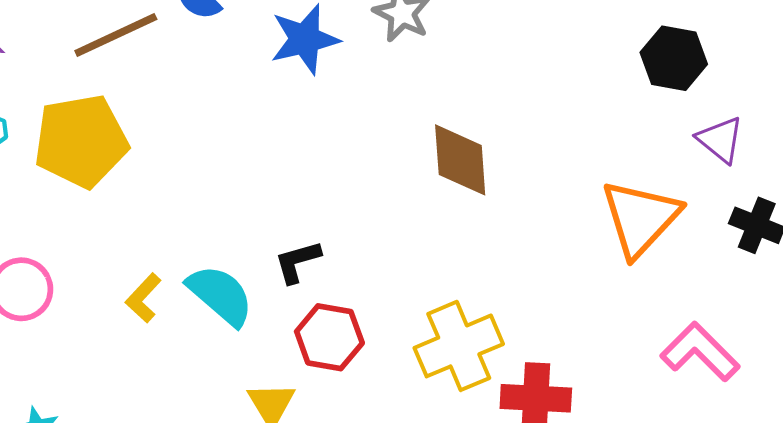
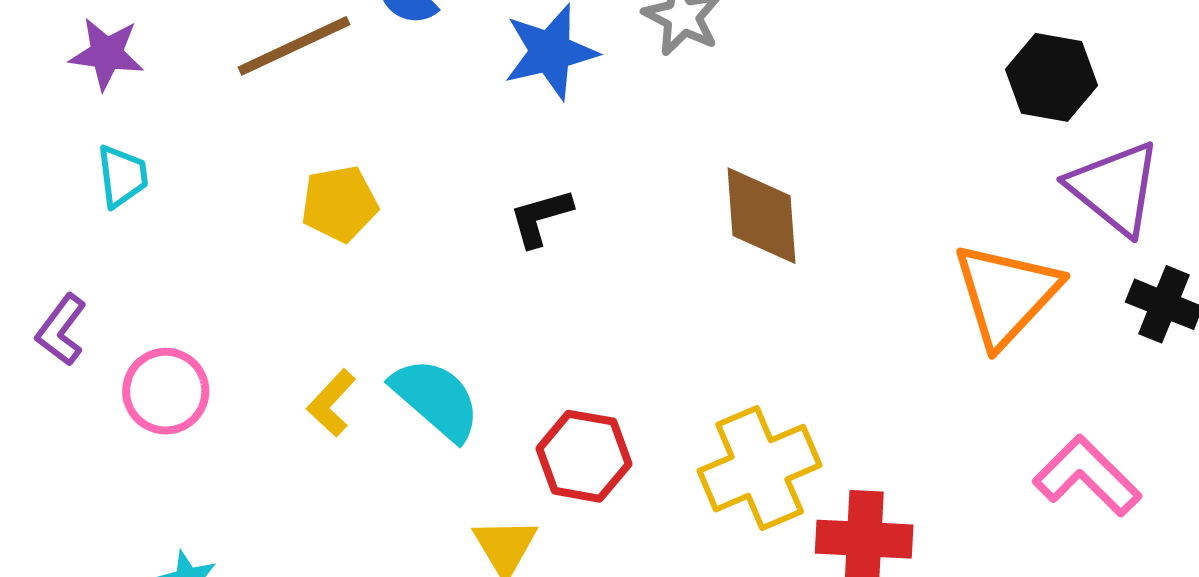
purple triangle: (720, 140) -> (1115, 188), size x1.5
yellow pentagon: (81, 141) -> (339, 204), moved, size x0.6
black L-shape: (297, 262) -> (541, 218), moved

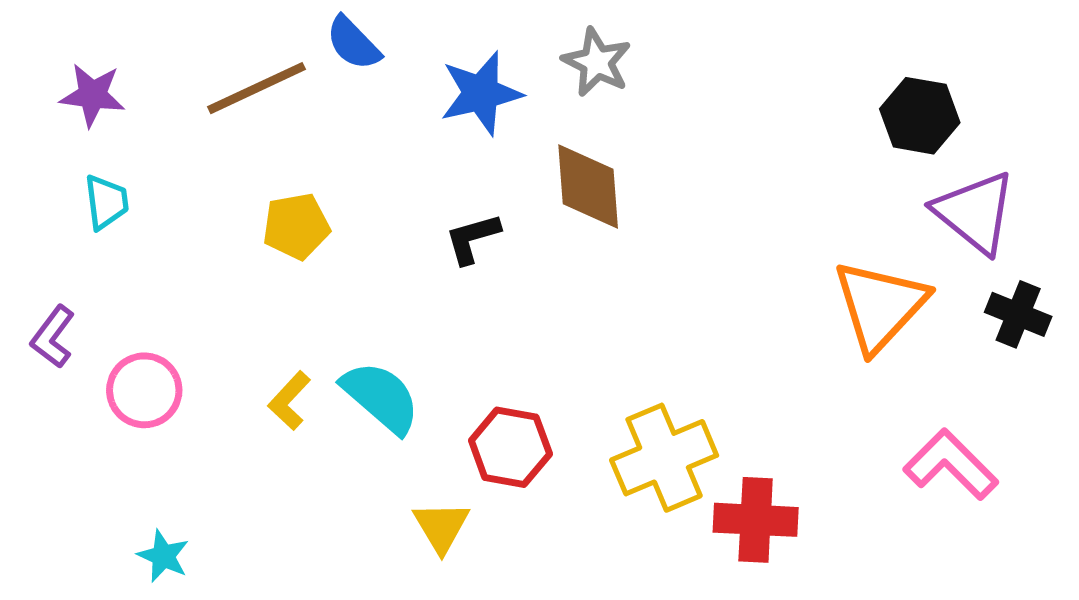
brown diamond: (762, 216) -> (588, 187), moved

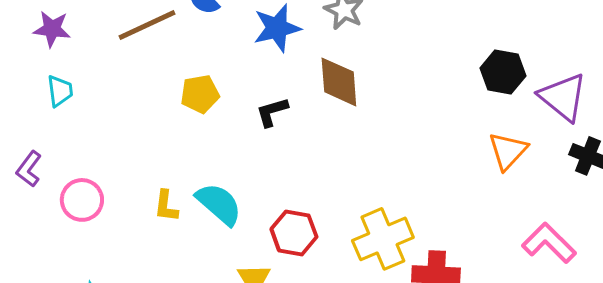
black hexagon: (920, 116) -> (503, 72), moved
yellow pentagon: (296, 226) -> (200, 94), moved
orange triangle: (880, 306) -> (508, 151), size x0.7
yellow L-shape: (289, 401) -> (166, 206), turned -36

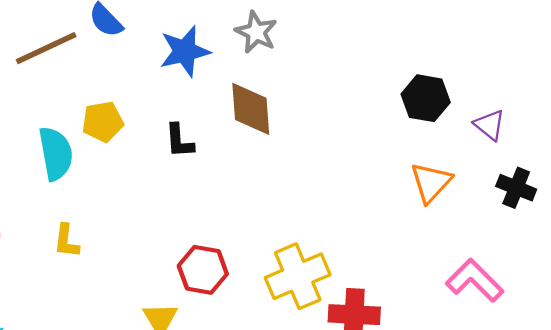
purple triangle: (563, 97) -> (490, 125), size x0.6
black L-shape: (272, 112) -> (179, 141), turned -78
cyan semicircle: (219, 204) -> (56, 154), moved, turned 39

